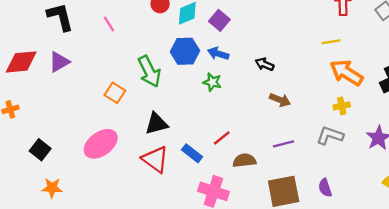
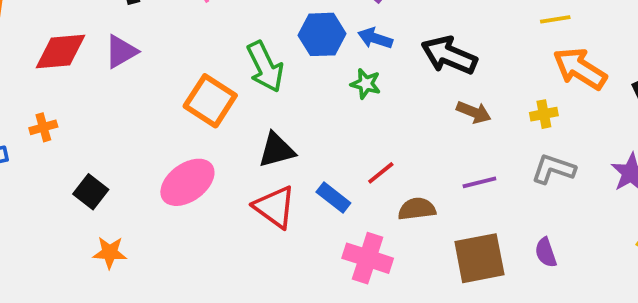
black arrow: (265, 64) -> (449, 55), size x1.8
orange square: (115, 93) -> (210, 101), size x1.5
yellow cross: (342, 106) -> (544, 114), moved

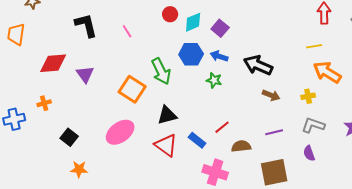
purple triangle: (121, 52) -> (85, 74), moved, turned -36
purple semicircle: (546, 252) -> (309, 153), moved

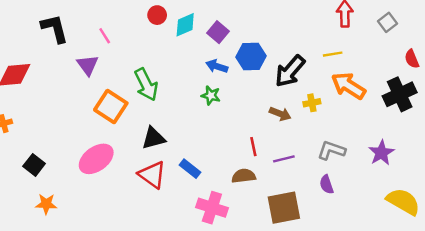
blue hexagon: (191, 54) -> (251, 57), moved
black arrow: (258, 65) -> (290, 71), moved, turned -72
purple triangle: (85, 74) -> (88, 65), moved
yellow cross: (308, 96) -> (312, 103), moved
red line: (222, 127) -> (253, 147), moved, turned -63

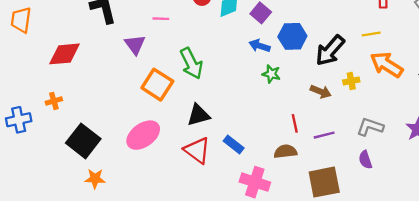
pink line: (105, 36) -> (161, 19), moved, turned -56
green star: (211, 96) -> (271, 74), moved
black square: (34, 165) -> (83, 141), size x1.6

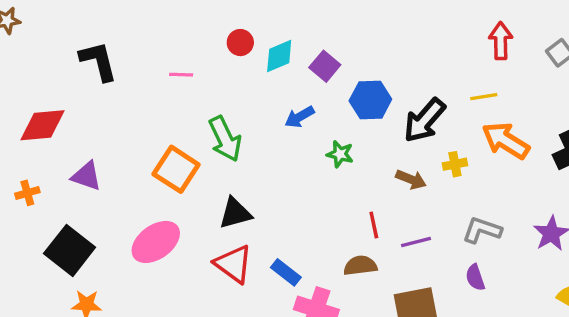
purple triangle: (135, 45) -> (86, 176), moved, turned -35
blue arrow: (260, 46) -> (299, 117), moved, turned -48
blue rectangle: (234, 144) -> (286, 272), moved

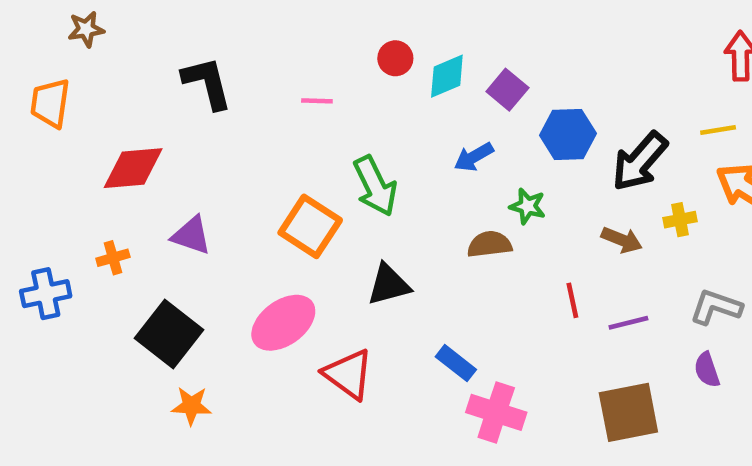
red triangle: (234, 264) -> (348, 374), moved
brown semicircle: (360, 266) -> (489, 244), moved

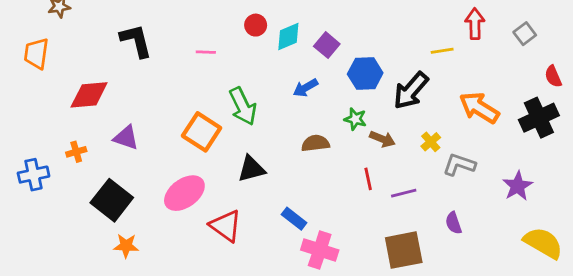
yellow line: (718, 130) -> (442, 51), moved
green star: (528, 206) -> (355, 119), moved
yellow cross: (680, 220) -> (431, 142), moved, turned -30
brown arrow: (622, 240) -> (382, 139), moved
gray L-shape: (716, 307) -> (459, 165), moved

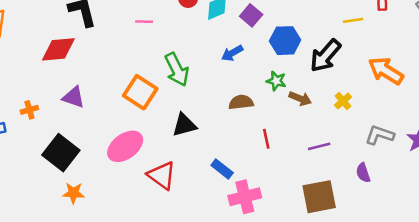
red diamond: (89, 95) -> (58, 49), moved
gray L-shape: (459, 165) -> (380, 135), moved
red line: (368, 179) -> (266, 139), moved
pink cross: (320, 250) -> (245, 197), turned -32

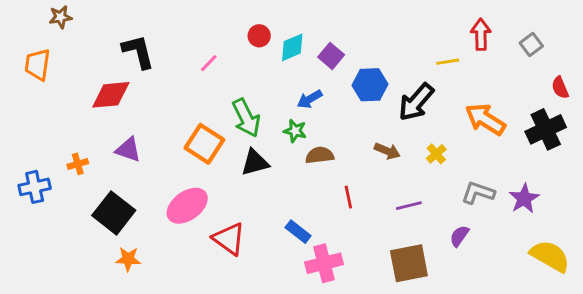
pink line: (144, 22) -> (209, 63), turned -48
green star: (276, 81) -> (295, 131), moved
black triangle: (184, 125) -> (255, 163), moved
purple semicircle: (363, 173) -> (459, 236), turned 54

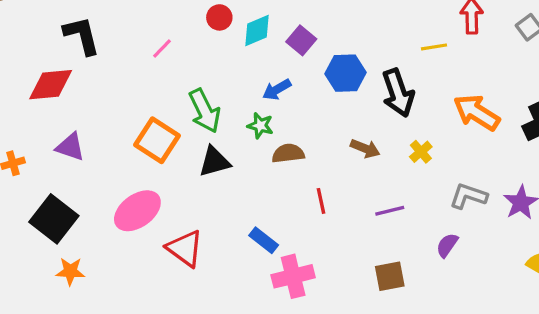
black arrow: (416, 102) -> (398, 93), turned -60
brown square: (409, 263) -> (390, 276), size x0.7

